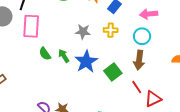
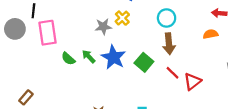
yellow cross: (111, 30) -> (122, 18), moved, turned -32

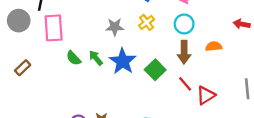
yellow cross: (122, 18) -> (147, 22), moved
orange semicircle: (211, 34) -> (214, 46), moved
brown rectangle: (26, 97) -> (23, 68), moved

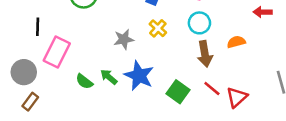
gray circle: (19, 21) -> (24, 72), moved
pink rectangle: (54, 28) -> (57, 52), turned 40
green square: (155, 70) -> (178, 92), moved

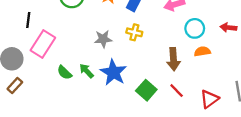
cyan circle: (199, 23) -> (195, 28), moved
yellow cross: (158, 28) -> (134, 32), turned -35
red triangle: (237, 97) -> (209, 99), moved

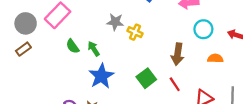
yellow cross: (134, 32) -> (135, 32), moved
orange semicircle: (202, 51) -> (215, 58), moved
blue star: (113, 72) -> (101, 76), moved

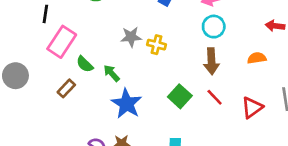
gray circle: (26, 23) -> (15, 76), moved
cyan circle: (203, 29) -> (214, 27), moved
green semicircle: (73, 46) -> (85, 64), moved
brown rectangle: (23, 49) -> (66, 88), moved

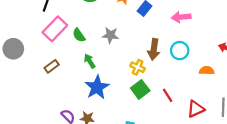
cyan circle: (214, 27) -> (180, 51), moved
yellow cross: (157, 45) -> (138, 67), moved
brown arrow: (211, 61) -> (154, 49), moved
green semicircle: (85, 64) -> (79, 35), moved

